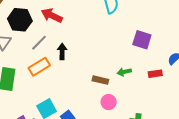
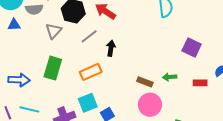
orange rectangle: (39, 67) -> (91, 72), moved
pink circle: (109, 102) -> (150, 105), size x1.5

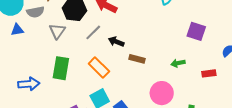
black arrow: (111, 48) -> (116, 42), turned -70
orange rectangle: (91, 72) -> (99, 68), turned 75
brown rectangle: (145, 82) -> (137, 59), moved
red rectangle: (200, 83) -> (209, 73), moved

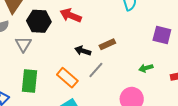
gray line: (93, 32) -> (96, 70), moved
brown rectangle: (137, 59) -> (107, 44), moved, turned -35

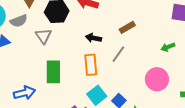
black arrow: (83, 51) -> (93, 38), moved
orange rectangle: (67, 78) -> (91, 65), turned 50

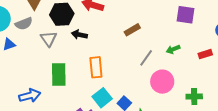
black arrow: (93, 38) -> (79, 35), moved
gray line: (118, 54) -> (146, 58), moved

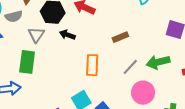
green arrow: (173, 49) -> (158, 62), size x1.6
orange rectangle: (96, 67) -> (92, 65), moved
green rectangle: (59, 75) -> (27, 62), moved

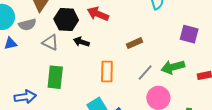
gray triangle: (36, 35) -> (50, 42), turned -36
green rectangle: (27, 62) -> (55, 77), moved

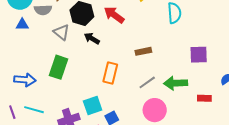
purple square: (189, 34) -> (199, 55), turned -30

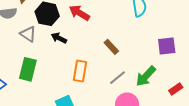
brown rectangle: (143, 51) -> (111, 47), turned 63
green arrow: (175, 83) -> (146, 76), turned -40
red rectangle: (204, 98) -> (176, 89), turned -32

